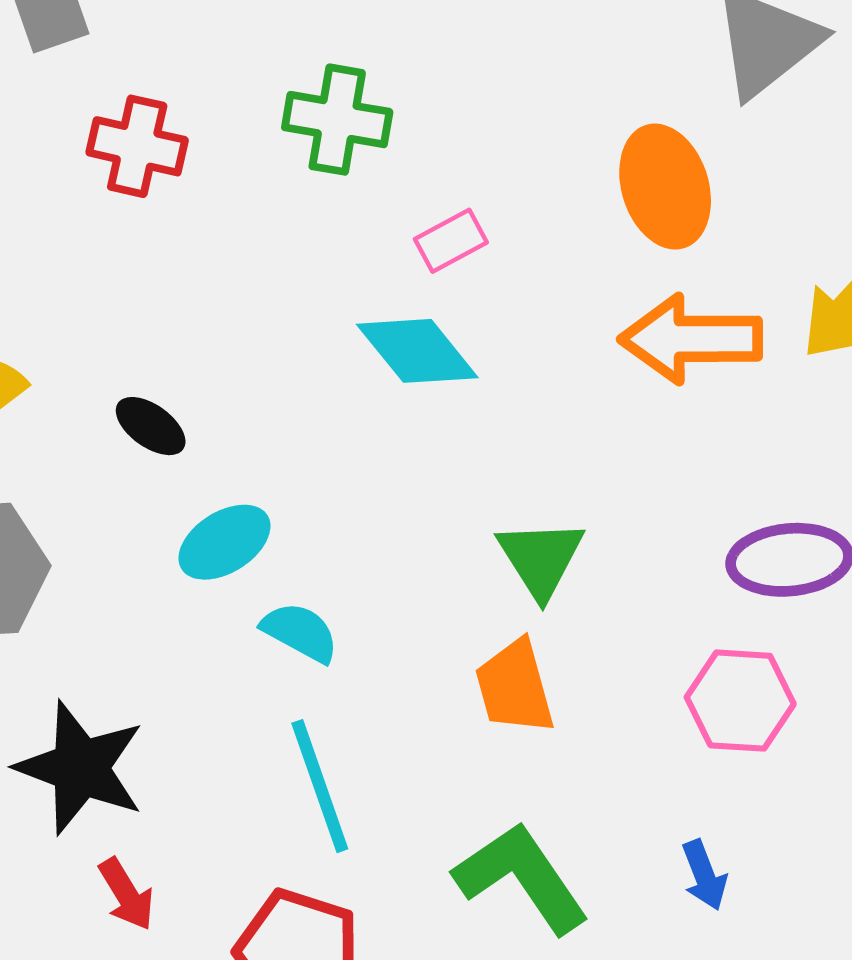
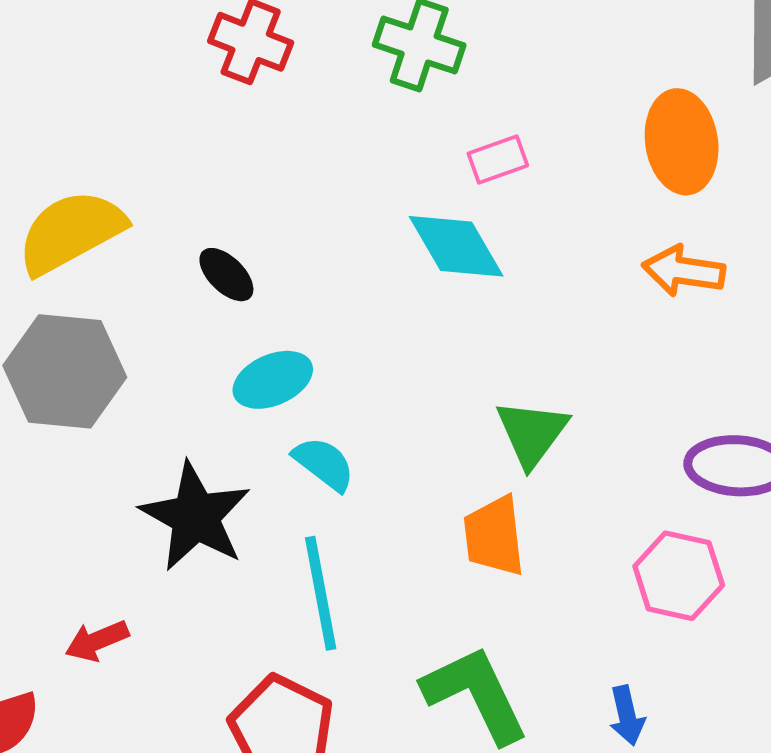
orange arrow: (691, 339) -> (684, 271), size x0.7
black star: (80, 768) -> (195, 517), moved
red arrow: (126, 894) -> (97, 641), moved, turned 90

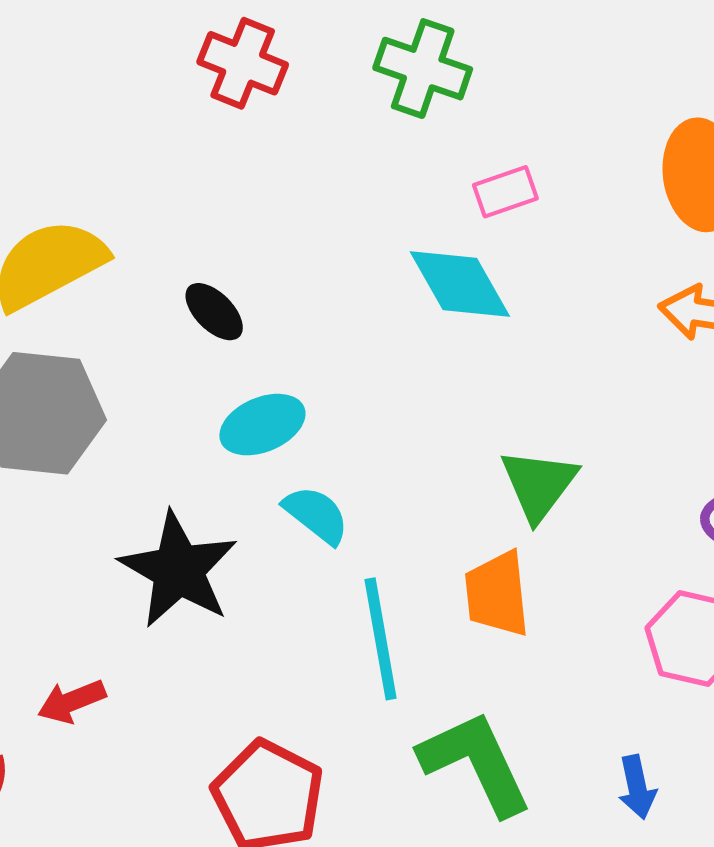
cyan line: (321, 593) -> (381, 639), moved

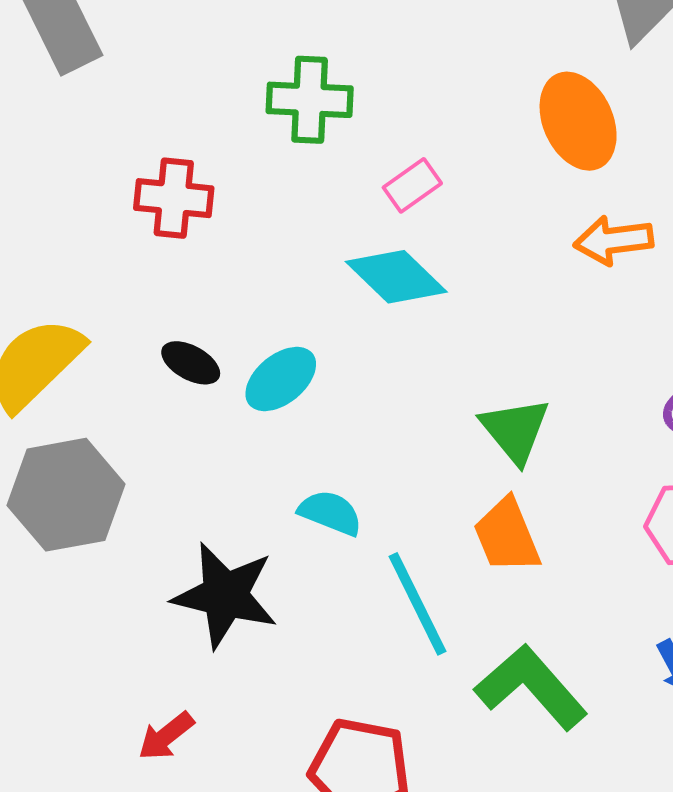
red cross: (243, 63) -> (174, 198), moved
cyan ellipse: (262, 425) -> (281, 379), moved

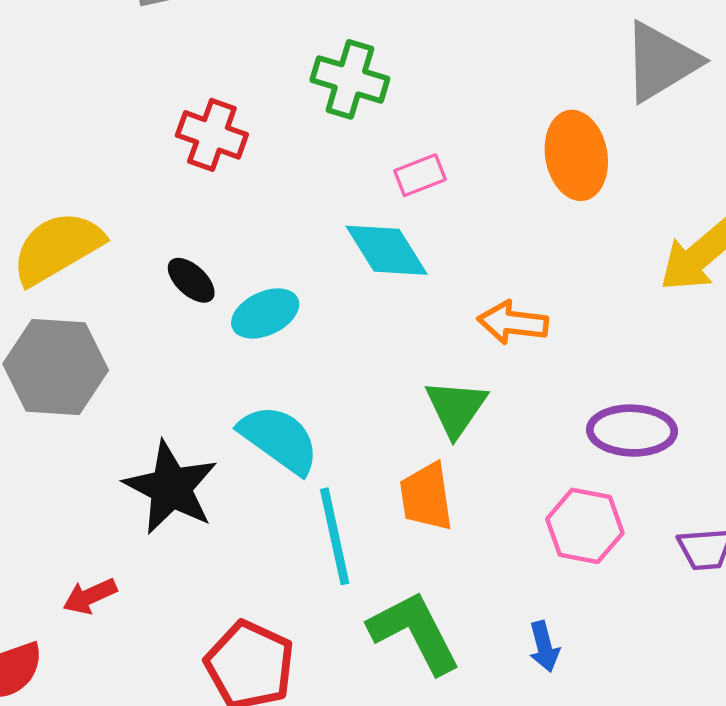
orange arrow: (614, 240) -> (513, 323), moved
cyan semicircle: (330, 513) -> (279, 439), size x1.5

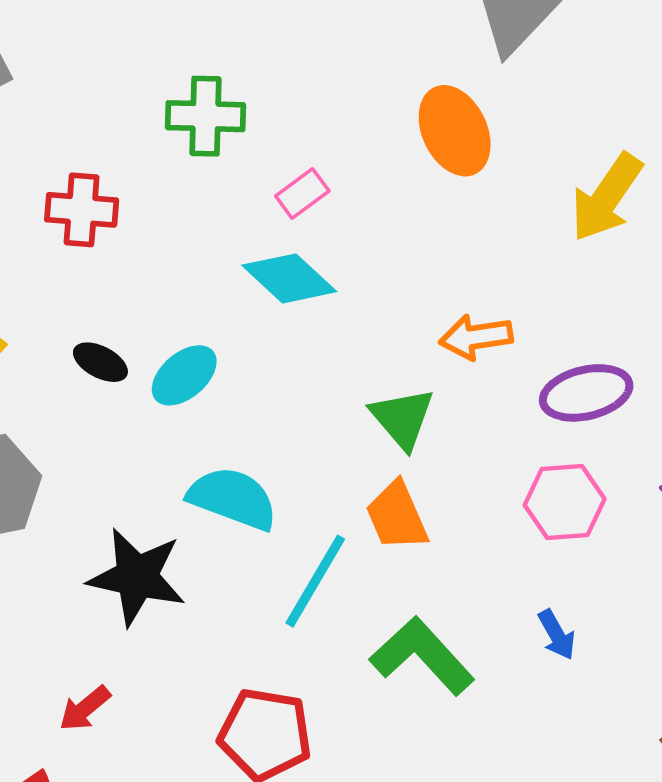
orange arrow: (513, 323) -> (476, 337), moved
cyan line: (335, 536) -> (315, 581), turned 58

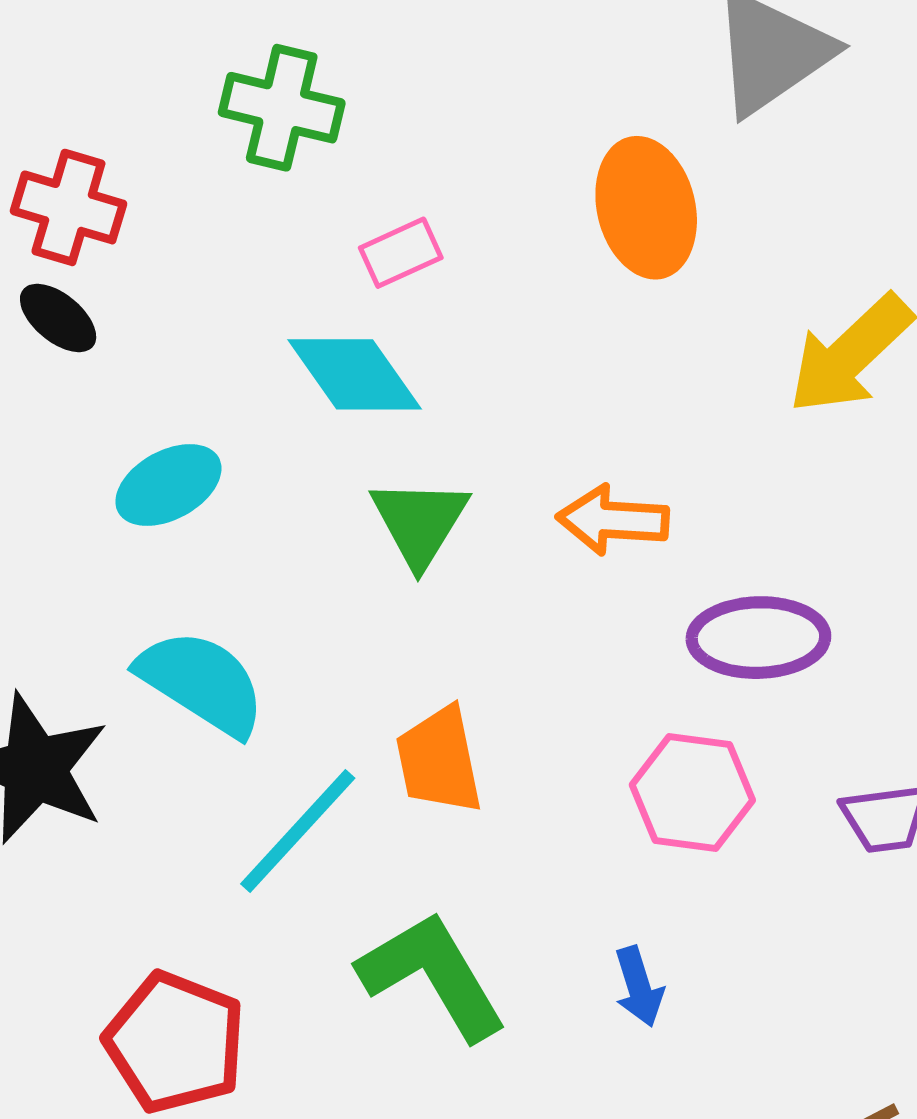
black ellipse: (100, 362) -> (58, 318), moved
green triangle: (402, 418) -> (420, 522), moved

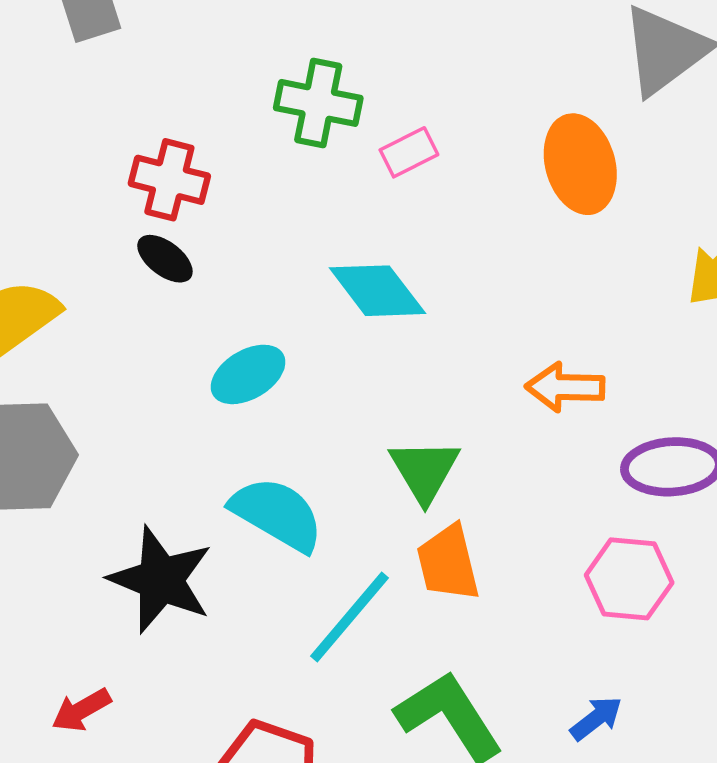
pink rectangle: (401, 253) -> (409, 152), moved
green triangle: (420, 522) -> (425, 471), moved
blue arrow: (639, 987) -> (596, 718), turned -108

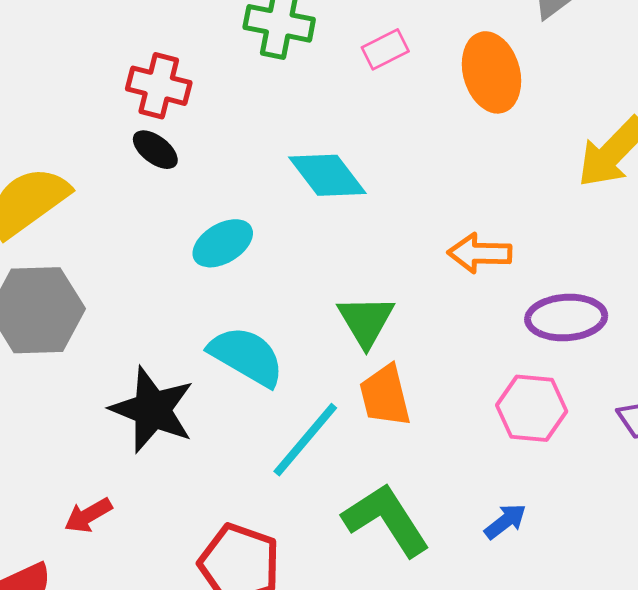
pink rectangle: (409, 152) -> (385, 49), moved

